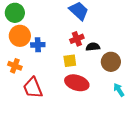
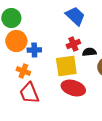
yellow square: (70, 61) -> (66, 66), size x1.6
orange cross: (15, 66) -> (23, 71), moved

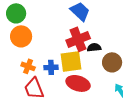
red cross: (73, 44) -> (78, 39), size x1.6
blue cross: (34, 50) -> (51, 67), moved

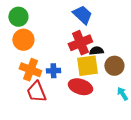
yellow square: (71, 61) -> (87, 66), moved
orange cross: (28, 66) -> (30, 70), size x1.5

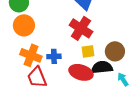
red cross: (80, 43) -> (81, 28), turned -35
black semicircle: (96, 51) -> (102, 67), moved, size x1.5
yellow square: (87, 66) -> (88, 51), size x0.6

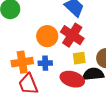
orange circle: (24, 25) -> (47, 36), moved
orange cross: (31, 55) -> (22, 62), turned -30

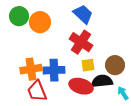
orange circle: (47, 36) -> (40, 22), moved
blue cross: (45, 63) -> (54, 70), size x1.5

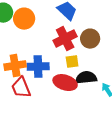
red cross: (81, 42) -> (65, 39), turned 30
brown circle: (115, 65) -> (90, 39), moved

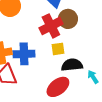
brown circle: (90, 39) -> (68, 19), moved
red ellipse: (65, 83) -> (58, 87), moved, turned -55

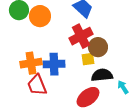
brown circle: (68, 19) -> (98, 47), moved

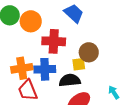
red cross: (81, 36) -> (54, 41), moved, turned 30
black semicircle: (102, 75) -> (70, 80), moved

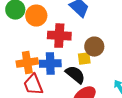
black semicircle: (70, 80) -> (75, 75), turned 45

